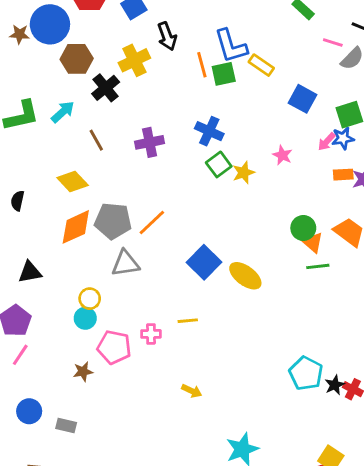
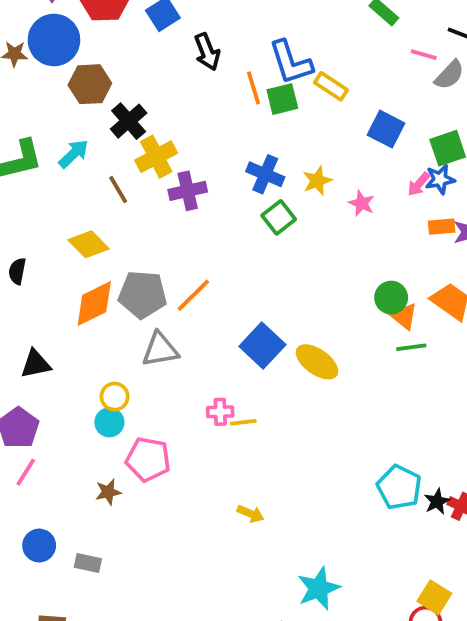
yellow cross: (134, 60) -> (156, 157), moved
yellow star: (244, 173) -> (317, 181), moved
pink cross: (151, 334) -> (220, 412), moved

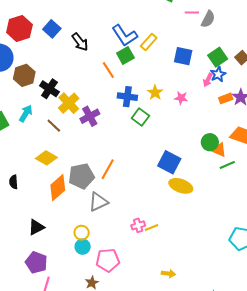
yellow rectangle: (331, 86) -> (149, 42), turned -66
orange line: (254, 88) -> (108, 70), moved
blue square: (262, 345) -> (169, 162), moved

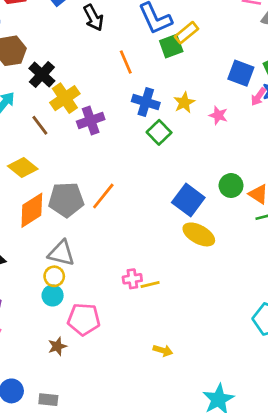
green square: (125, 55) -> (171, 46), moved
blue square: (183, 56) -> (241, 73), moved
green circle: (210, 142) -> (231, 186), moved
gray triangle: (98, 202) -> (61, 253), moved, turned 30

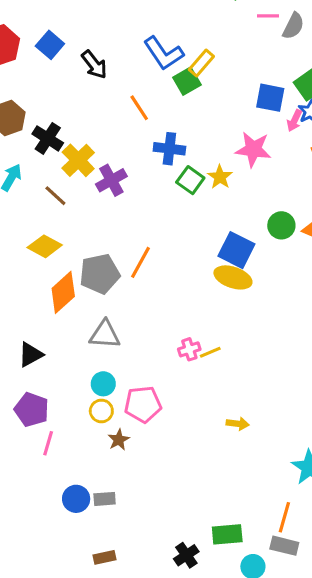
yellow star: (184, 103) -> (220, 177), moved
pink star: (218, 115) -> (253, 149), size x1.6
yellow ellipse: (199, 234) -> (233, 277), moved
yellow circle: (54, 276) -> (101, 411), moved
gray rectangle: (48, 400) -> (105, 499), moved

